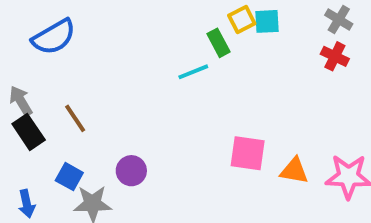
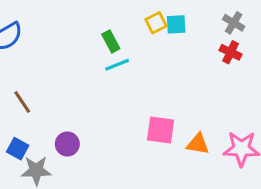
green rectangle: (219, 43) -> (111, 41), moved

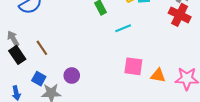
red cross: (231, 52) -> (180, 15), size x1.5
cyan line: (117, 65) -> (123, 28), moved

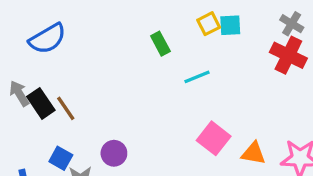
black rectangle: (17, 55) -> (41, 103), moved
pink square: (133, 66) -> (214, 138), turned 30

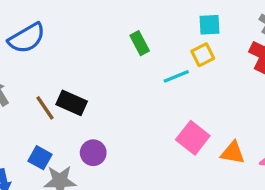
yellow square: (209, 24) -> (203, 55), moved
black rectangle: (41, 103) -> (72, 103), moved, turned -32

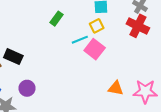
green rectangle: (140, 43) -> (57, 19), turned 64
pink square: (193, 138) -> (95, 49), moved

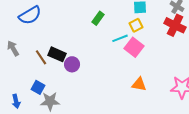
purple circle: (27, 88) -> (72, 64), moved
orange triangle: (116, 88) -> (139, 84), moved

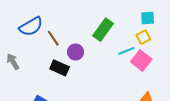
green rectangle: (98, 18) -> (103, 30), size x1.5
brown line: (41, 57) -> (53, 38), moved
purple circle: (72, 64) -> (75, 52), moved

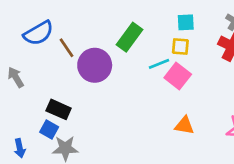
yellow square: (143, 37) -> (180, 47), turned 32
purple circle: (75, 52) -> (95, 65), size x1.6
black rectangle: (60, 68) -> (59, 109), moved

